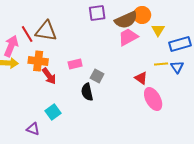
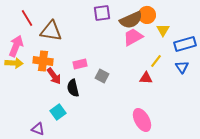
red line: (27, 34) -> (27, 18), moved
yellow line: (161, 64) -> (156, 61), moved, turned -48
red triangle: (141, 78) -> (146, 78), turned -32
black semicircle: (87, 92) -> (73, 88), moved
pink ellipse: (153, 99) -> (142, 120), moved

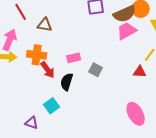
brown triangle: (51, 31) -> (45, 25), size x0.7
black semicircle: (73, 88) -> (67, 82), turned 30

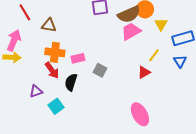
orange cross: (37, 55) -> (55, 52), moved
red triangle: (140, 72) -> (144, 72), turned -32
purple triangle: (32, 123) -> (36, 91), moved, turned -40

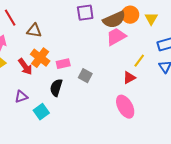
yellow triangle: (161, 24) -> (151, 19), moved
orange cross: (55, 52) -> (40, 58), turned 30
red arrow: (52, 70) -> (25, 67), moved
pink ellipse: (140, 114) -> (125, 107), moved

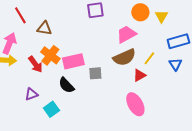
brown semicircle: (114, 20) -> (124, 57), moved
pink rectangle: (63, 64) -> (73, 61), size x1.5
gray square: (85, 76) -> (95, 73), turned -32
black semicircle: (56, 88) -> (66, 85), turned -60

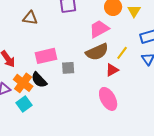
brown triangle: (44, 28) -> (30, 18), moved
orange cross: (50, 55) -> (23, 83), moved

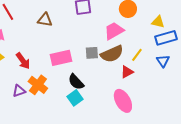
yellow triangle: (134, 11) -> (158, 22), moved, turned -48
gray square: (68, 68) -> (92, 53), moved
black semicircle: (39, 80) -> (76, 82), moved
cyan square: (24, 104) -> (75, 98), moved

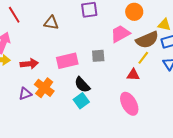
brown semicircle: (112, 54) -> (147, 40), moved
red arrow: (23, 61) -> (29, 64), turned -60
red triangle: (127, 72) -> (133, 75), turned 32

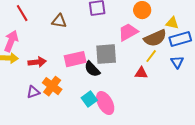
gray square: (98, 56) -> (106, 54), size x1.6
black semicircle: (82, 85) -> (92, 69), moved
pink ellipse: (129, 104) -> (105, 103), moved

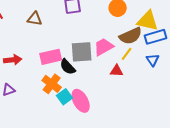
yellow triangle: (172, 23) -> (148, 21), size x1.6
pink trapezoid: (128, 32) -> (104, 47), moved
orange cross: (52, 86) -> (52, 84), moved

